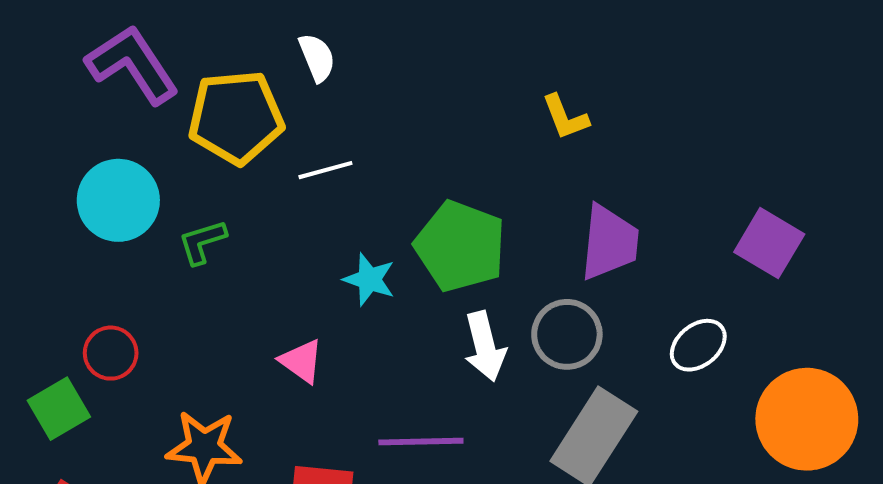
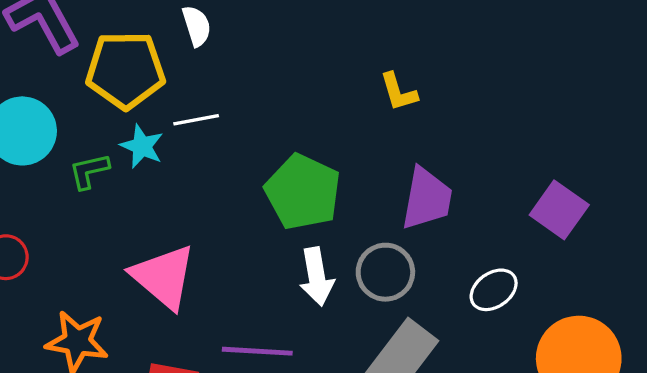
cyan star: (369, 279) -> (142, 146), moved
pink triangle: (301, 361) -> (163, 277), size x1.8

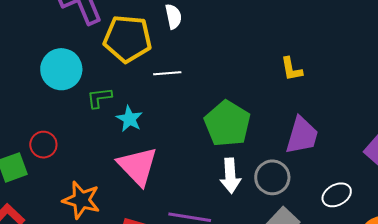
cyan star: (142, 146) -> (129, 119), moved

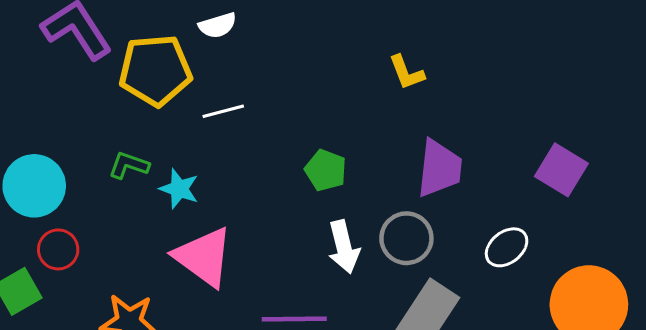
white semicircle: (173, 16) -> (218, 25), turned 95
cyan circle: (61, 69) -> (34, 186), moved
green L-shape: (99, 98) -> (129, 165), turned 36
green pentagon: (227, 124) -> (326, 170), size x0.6

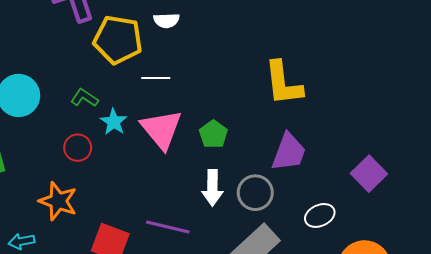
yellow L-shape: (407, 72) -> (283, 83), size x1.8
red circle: (58, 249) -> (78, 148), moved
pink triangle: (204, 257) -> (161, 129), moved

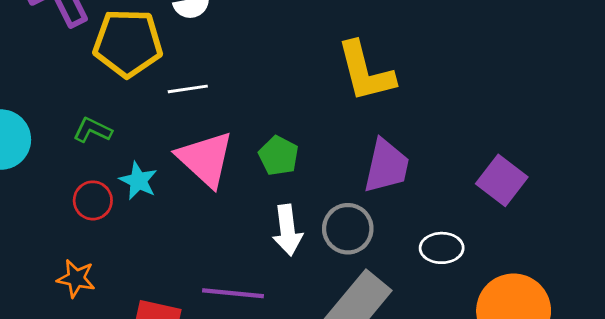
cyan star: (114, 122) -> (138, 181), moved
orange star: (58, 201) -> (76, 278), size x0.7
white ellipse: (320, 215) -> (442, 248), turned 32

